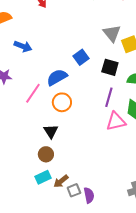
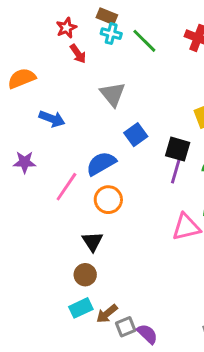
gray triangle: (112, 33) -> (113, 94), moved
purple line: (109, 97) -> (176, 169), moved
purple semicircle: (89, 195) -> (147, 334), turned -35

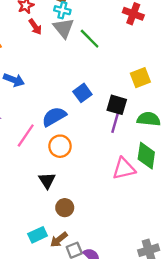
green line: (144, 41) -> (90, 39), moved
gray triangle: (113, 94) -> (64, 28), moved
brown circle: (85, 275) -> (65, 208), moved

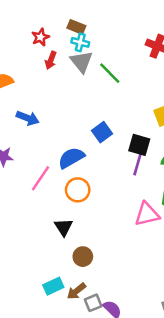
red arrow: (35, 27) -> (51, 60), turned 56

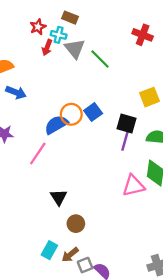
cyan cross: (80, 42) -> (59, 35), moved
blue arrow: (28, 118) -> (16, 92), moved
blue semicircle: (71, 158) -> (56, 125), moved
orange circle: (78, 190) -> (71, 114), moved
cyan rectangle: (53, 286) -> (49, 250), turned -36

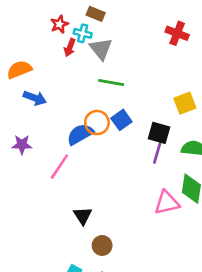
green line: (100, 59) -> (111, 82), moved, turned -35

